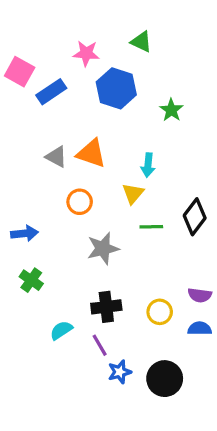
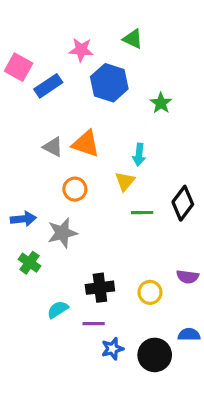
gray star: (103, 248) -> (62, 233), moved
blue semicircle: (200, 329) -> (189, 335), moved
purple line: (100, 345) -> (94, 324), turned -60

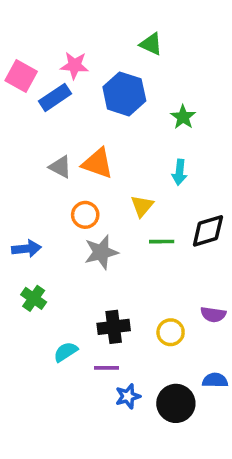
pink star: (81, 50) -> (75, 65), moved
cyan arrow: (139, 155) -> (179, 172), moved
black diamond: (183, 203) -> (208, 231), turned 36
gray star: (62, 233) -> (101, 252), moved

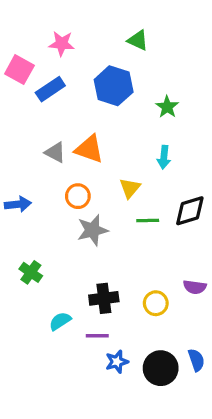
pink star: (75, 65) -> (62, 44), moved
blue arrow: (26, 249) -> (18, 204), moved
blue semicircle: (215, 380) -> (196, 360), moved, turned 70

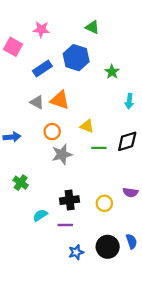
blue rectangle: (50, 89) -> (42, 68), moved
cyan arrow: (164, 157) -> (129, 101), moved
yellow triangle: (130, 188) -> (87, 126), turned -48
blue star: (117, 362) -> (76, 252), moved

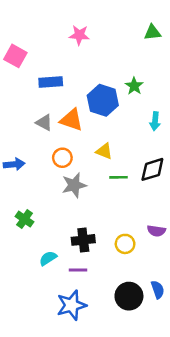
green triangle: (92, 27) -> (152, 32), moved, turned -32
pink star: (41, 29) -> (79, 35), moved
blue hexagon: (76, 58) -> (103, 100), moved
blue rectangle: (42, 68) -> (51, 82), turned 30
blue star: (76, 252) -> (72, 305), moved, size x1.6

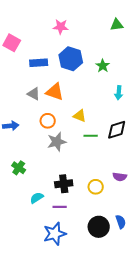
blue hexagon: (103, 100) -> (71, 59), moved

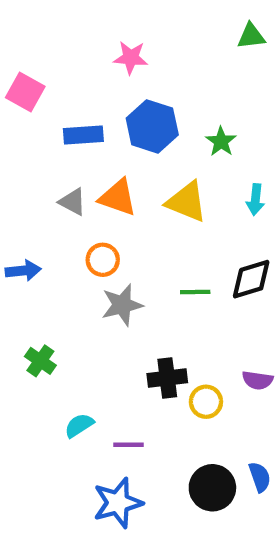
green triangle: (117, 25) -> (251, 36), moved
yellow triangle: (80, 116) -> (187, 202), moved, size x1.5
black cross: (64, 184) -> (167, 378), moved

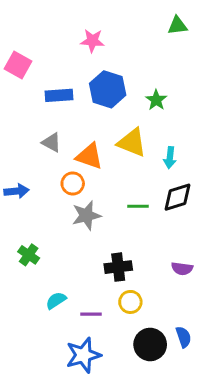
orange triangle: (118, 197) -> (89, 156), moved
cyan arrow: (255, 200) -> (170, 158), moved
yellow circle: (206, 402) -> (130, 302), moved

